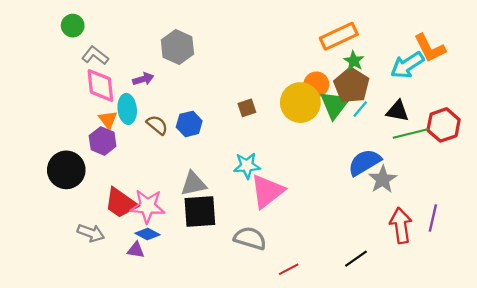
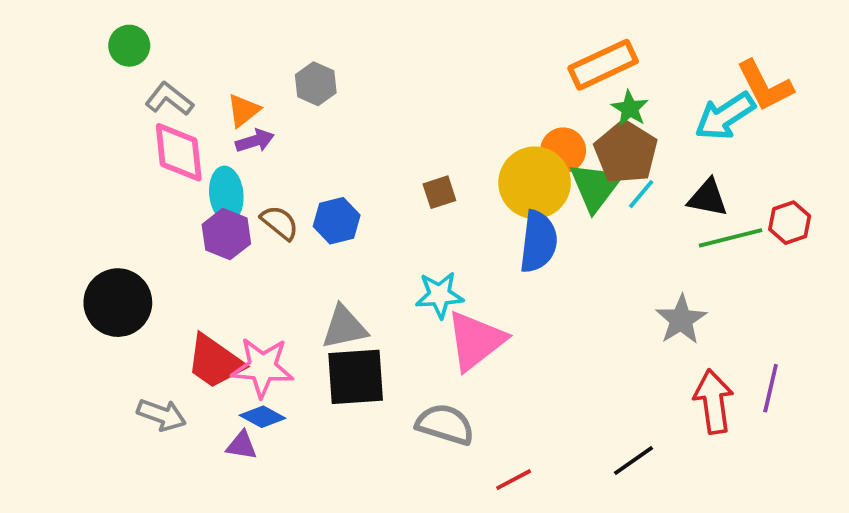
gray hexagon: (177, 47) -> (316, 84), size x0.7
orange triangle: (108, 120) -> (243, 110), moved, turned 30
red hexagon: (444, 125) -> (790, 223), size x0.7
purple hexagon: (103, 141) -> (226, 234), moved
blue semicircle: (364, 162) -> (538, 242), moved, turned 128

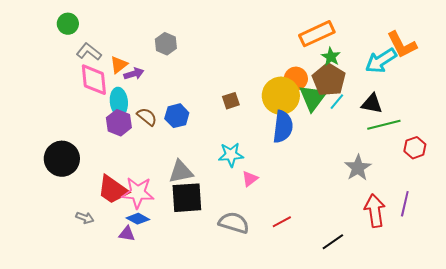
orange triangle: (243, 110) -> (119, 65), moved
red hexagon: (790, 223) -> (415, 148), moved
pink triangle: (476, 341) -> (250, 179), size x0.5
gray arrow: (162, 415) -> (85, 218), size x0.7
red line: (514, 480) -> (282, 222), moved

